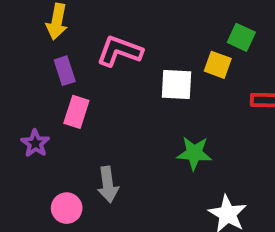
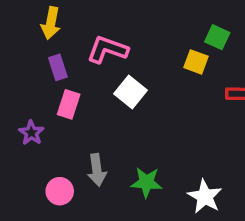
white square: (177, 84) -> (131, 92), moved, turned 36
green star: (194, 153) -> (146, 182), moved

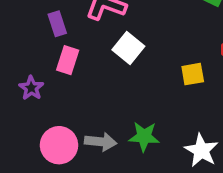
yellow square: (196, 62) -> (193, 74), moved, turned -30
gray arrow: (97, 170) -> (101, 142), moved, turned -76
pink circle: (60, 191) -> (59, 145), size x1.4

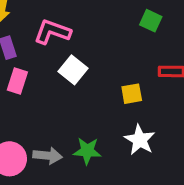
white star: (201, 150) -> (140, 140), moved

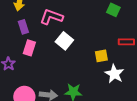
white star: (140, 140) -> (114, 74), moved

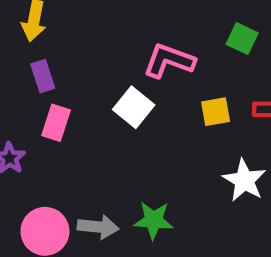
pink L-shape: (51, 17) -> (169, 61), moved
yellow square: (101, 56) -> (216, 112), moved

